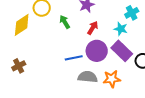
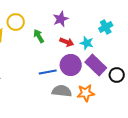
red arrow: (93, 28) -> (67, 42), turned 80
cyan star: (121, 29) -> (87, 43), moved

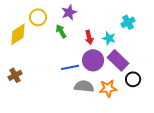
purple star: (61, 19) -> (69, 12), moved
red arrow: (67, 42) -> (89, 37), turned 56
black circle: (117, 75) -> (133, 79), moved

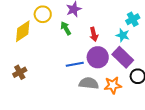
cyan star: (109, 38) -> (123, 35), moved

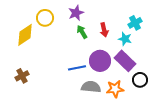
green arrow: (66, 28) -> (82, 32), moved
red arrow: (94, 34) -> (104, 30), moved

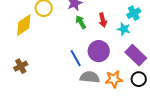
purple rectangle: (125, 61) -> (136, 55), moved
blue line: (77, 68) -> (76, 58), turned 72
black circle: (140, 80) -> (139, 79), moved

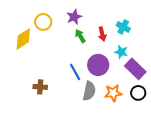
cyan cross: (134, 13) -> (123, 27), moved, turned -32
cyan star: (124, 29) -> (121, 52), moved
brown cross: (21, 66) -> (40, 87), moved, turned 32
gray semicircle: (90, 77) -> (89, 91), turned 96

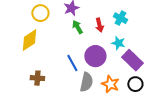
yellow diamond: (23, 39) -> (29, 40), moved
orange star: (113, 93) -> (110, 84), turned 30

